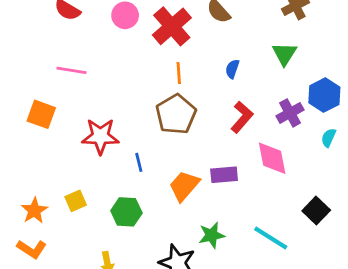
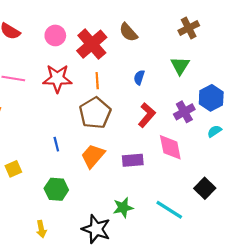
red star: (100, 136) -> (57, 79), moved
cyan semicircle: (329, 138) -> (214, 131), turned 32
blue line: (139, 162) -> (56, 144), moved
orange trapezoid: (184, 186) -> (93, 156), moved
yellow square: (76, 201) -> (13, 169), moved

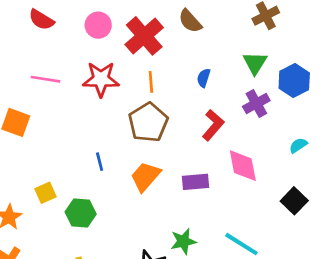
blue hexagon: (211, 98) -> (294, 81), moved
purple cross: (184, 112) -> (256, 104), moved
black square: (205, 188) -> (294, 201), moved
green hexagon: (56, 189) -> (81, 213), moved

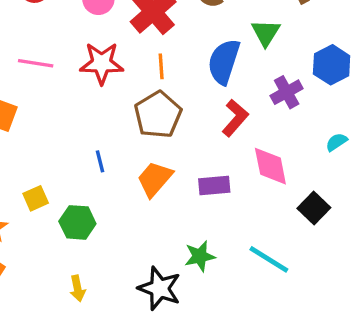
green triangle: (255, 63) -> (266, 33), moved
blue semicircle: (204, 78) -> (224, 62), size x2.0
black square: (294, 201) -> (314, 208), moved

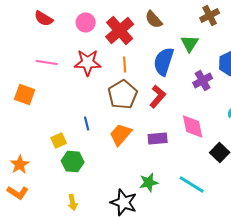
red L-shape: (235, 118) -> (158, 96), moved
yellow square: (36, 198) -> (59, 140), moved

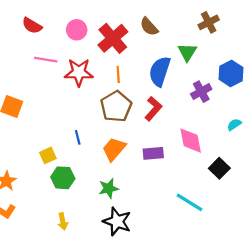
pink line: (47, 62) -> (46, 60), moved
green star: (149, 182) -> (109, 188), moved

